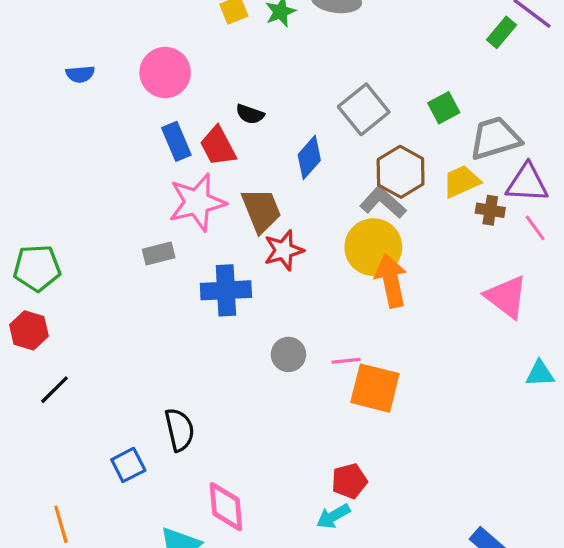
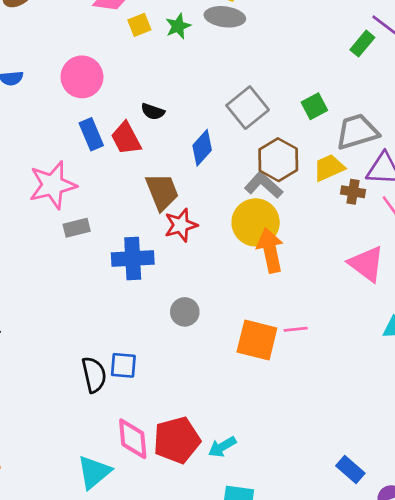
pink star: (197, 202) -> (53, 185), moved
pink line: (346, 361) -> (296, 329), moved
blue square: (128, 465) -> (123, 365), moved, turned 32
red pentagon: (349, 481) -> (177, 440), moved, size x1.6

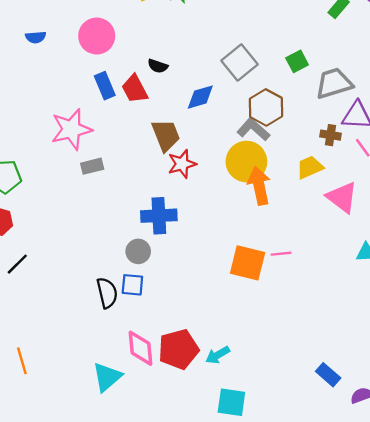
blue diamond: (202, 148) -> (200, 97), turned 32
yellow trapezoid: (329, 168) -> (310, 167), moved
blue cross: (133, 258) -> (159, 216), moved
gray circle: (185, 312) -> (138, 251), moved

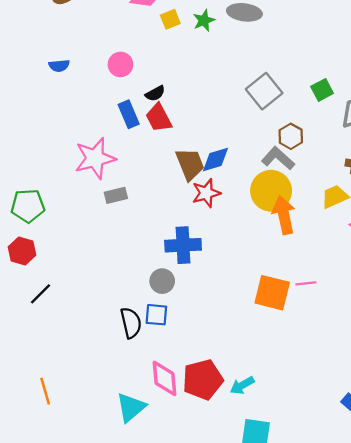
pink circle: (97, 36) -> (120, 64), size x0.7
black semicircle: (158, 66) -> (155, 93), moved, turned -48
blue diamond: (200, 97) -> (215, 159), moved
brown hexagon: (266, 107) -> (291, 136), size x0.7

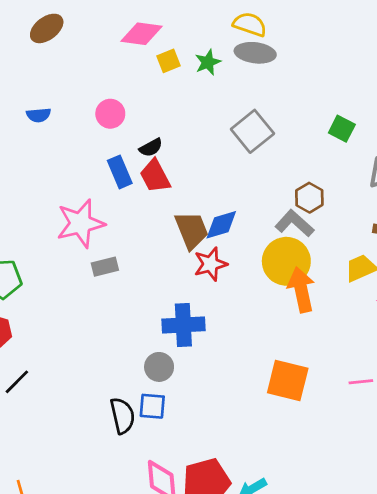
green square: (322, 90) -> (342, 129), moved, turned -35
gray square: (264, 91) -> (252, 131), moved
pink line: (306, 283) -> (361, 382), moved

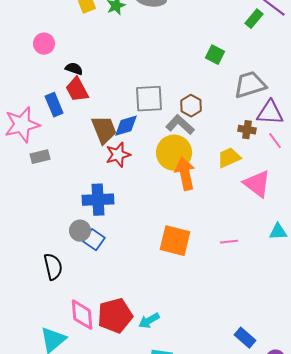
gray square: (252, 131) -> (149, 99), moved, turned 36
black semicircle: (151, 148) -> (74, 69), turned -132
blue rectangle: (120, 172) -> (54, 105), moved
blue square: (152, 406) -> (94, 240), moved, turned 30

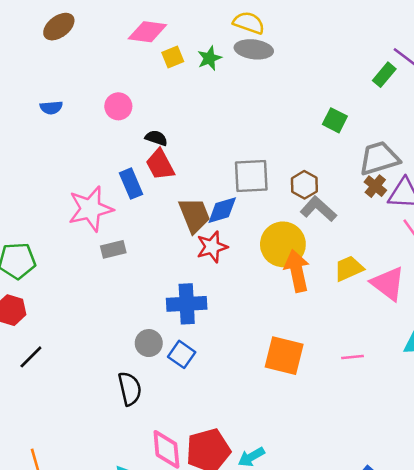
gray L-shape: (180, 125) -> (318, 209), moved
brown cross: (247, 130) -> (375, 186), moved, turned 30
yellow trapezoid: (229, 158) -> (349, 268), moved
gray circle: (80, 231) -> (149, 343), moved

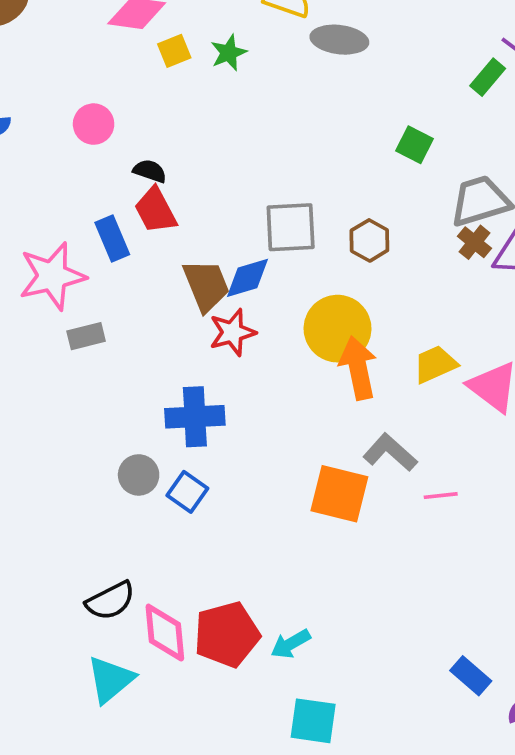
gray ellipse: (254, 49) -> (339, 40), moved
gray L-shape: (318, 209) -> (390, 452), moved
black semicircle: (130, 389) -> (110, 601), moved, turned 76

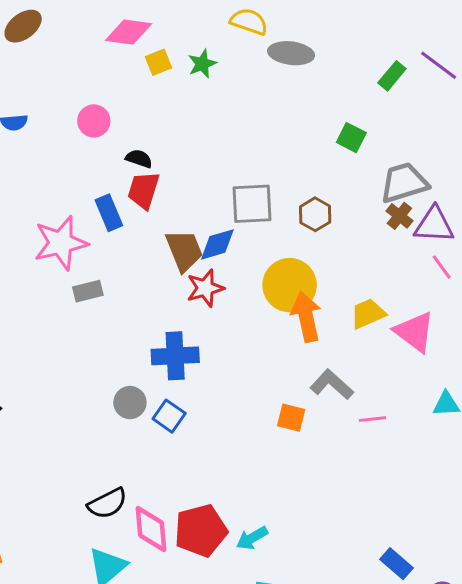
green rectangle: (488, 77) -> (392, 76), moved
red trapezoid: (155, 210) -> (144, 190), turned 45
orange square: (339, 494) -> (291, 418), size x0.6

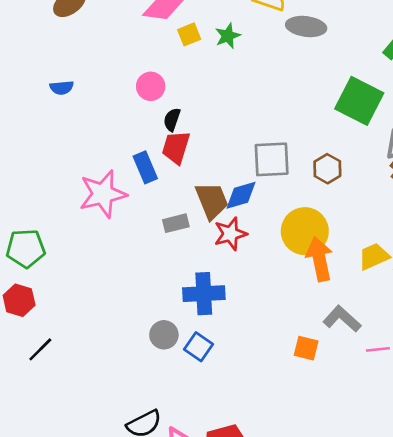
pink circle: (94, 121) -> (151, 86), moved
green square: (351, 138) -> (359, 101), size x1.8
black semicircle: (139, 159) -> (172, 120), turned -90
gray rectangle: (88, 291) -> (176, 223), moved

